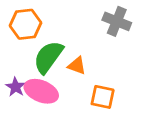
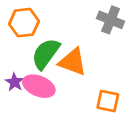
orange triangle: (77, 66) -> (73, 62), size x1.6
orange square: (103, 97) -> (108, 101), moved

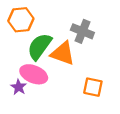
gray cross: (111, 20) -> (82, 31), moved
purple star: (15, 82) -> (19, 87), moved

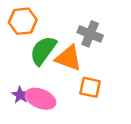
pink ellipse: (34, 74) -> (41, 99), moved
orange square: (93, 87) -> (90, 87), moved

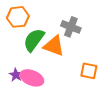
orange square: (90, 87) -> (89, 71), moved

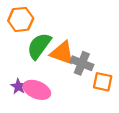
gray cross: (71, 27) -> (82, 63), moved

